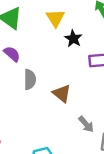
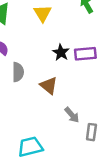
black star: (73, 39) -> (61, 52), moved

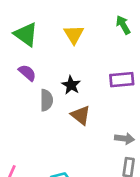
black star: (61, 52) -> (71, 85), moved
gray arrow: (72, 115) -> (124, 139), moved, turned -42

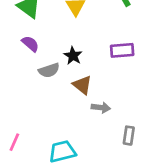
gray semicircle: (46, 100) -> (49, 70), turned 72
gray arrow: (124, 139) -> (101, 108), moved

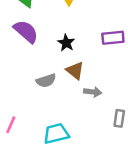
purple semicircle: (30, 44) -> (26, 31), size x1.5
gray semicircle: (49, 70) -> (46, 81), moved

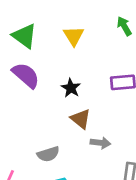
gray semicircle: (46, 81) -> (48, 154), moved

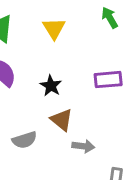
gray semicircle: (48, 154) -> (25, 140), moved

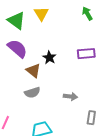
yellow triangle: (54, 28) -> (41, 14), moved
brown triangle: (62, 120) -> (33, 71), moved

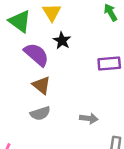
purple semicircle: (17, 49) -> (36, 55), moved
black star: (49, 58) -> (62, 40), moved

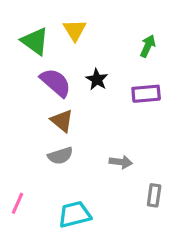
green arrow: (111, 12) -> (148, 46), moved, turned 54
black star: (62, 40) -> (97, 79), moved

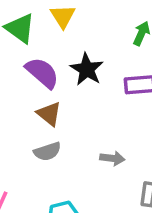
black star: (97, 79) -> (87, 69), size x1.4

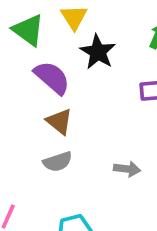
black star: (87, 69) -> (98, 52), moved

